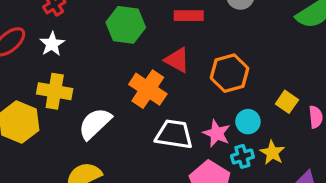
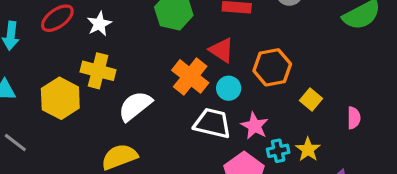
yellow square: (287, 102) -> (311, 100), moved
cyan circle: (248, 122) -> (229, 88), moved

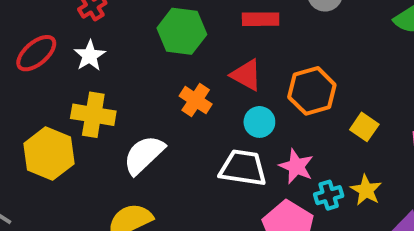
orange cross: (190, 76) -> (196, 100), moved, size x0.7

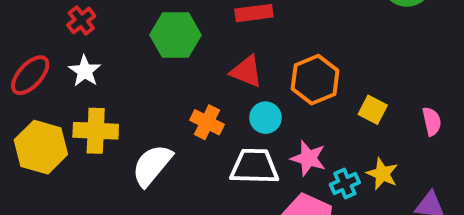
orange cross: (196, 100) -> (207, 122), moved
yellow hexagon: (49, 154) -> (41, 147), moved

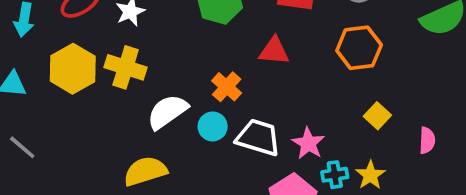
red triangle: (246, 71) -> (274, 51), turned -32
orange hexagon: (315, 80) -> (359, 48), moved
cyan circle: (266, 118) -> (213, 126), moved

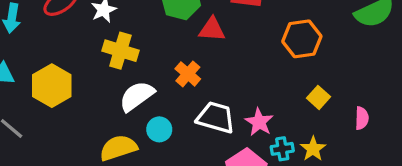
red triangle: (274, 51) -> (212, 29), moved
yellow cross: (126, 67) -> (120, 51), moved
yellow hexagon: (73, 69) -> (52, 86), moved
cyan circle: (213, 126) -> (159, 129), moved

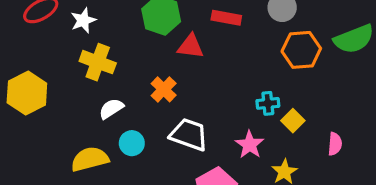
orange hexagon: (302, 39) -> (301, 50), moved
white semicircle: (137, 96) -> (111, 109), size x0.7
pink star: (259, 122) -> (250, 145), moved
cyan cross: (282, 149) -> (268, 103), moved

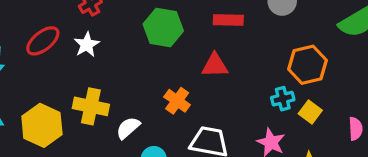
red triangle: (190, 46) -> (215, 65), moved
orange hexagon: (301, 50) -> (308, 65), moved
yellow cross: (98, 62) -> (91, 106), moved

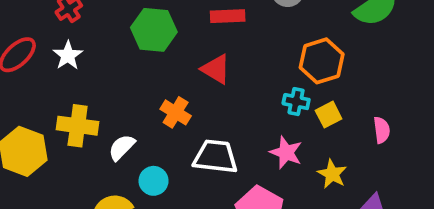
red triangle: (215, 65) -> (216, 69), turned 36
cyan cross: (283, 99) -> (296, 102), turned 30
yellow square: (310, 112) -> (329, 115), turned 30

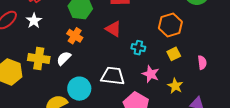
cyan cross: (296, 102) -> (138, 48), moved
orange cross: (176, 112) -> (75, 36), moved
white semicircle: (122, 147) -> (64, 58), moved
cyan circle: (154, 181) -> (79, 89), size x1.5

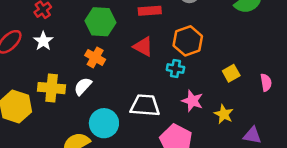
orange hexagon: (170, 25) -> (188, 41), moved
yellow square: (174, 54) -> (231, 73), moved
pink semicircle: (202, 63) -> (266, 82), moved

